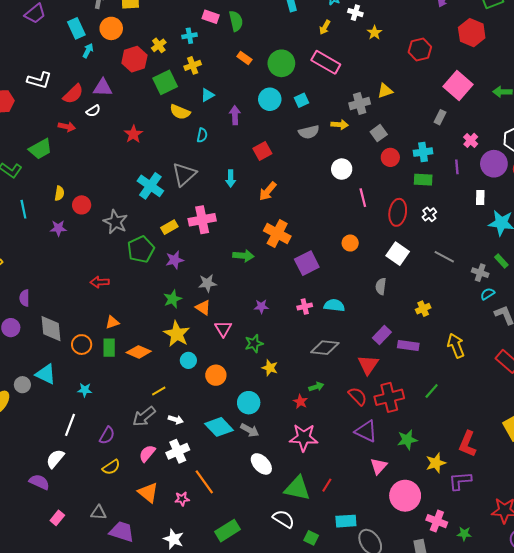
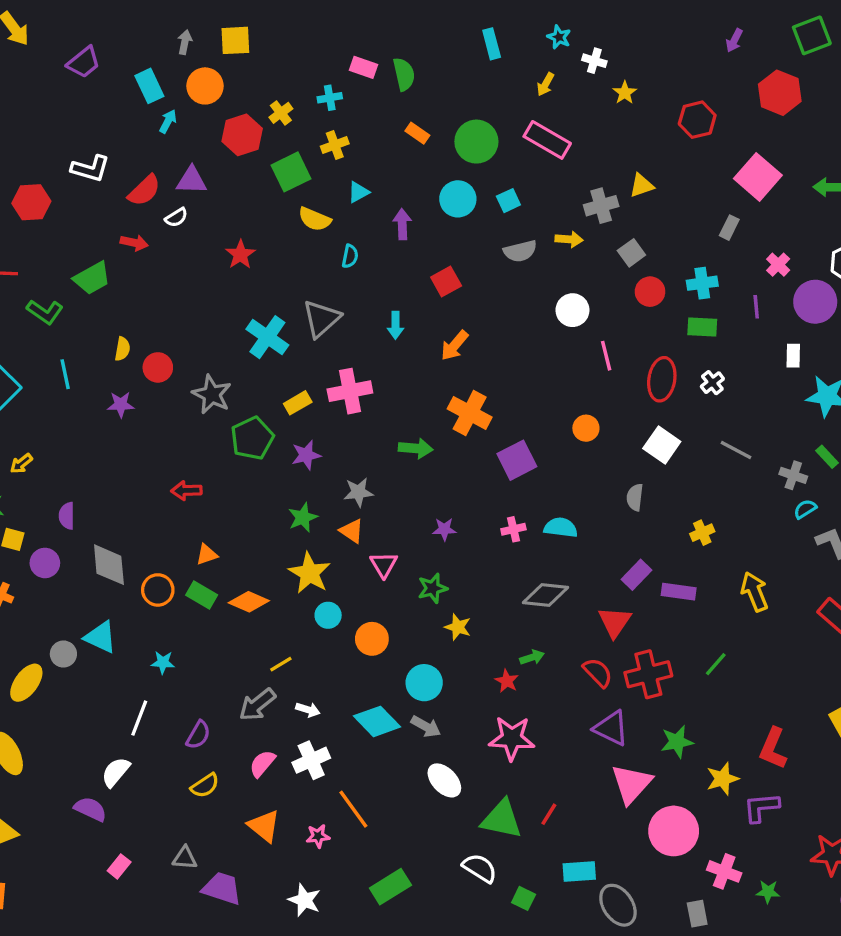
green rectangle: (109, 348) -> (202, 595), turned -60
pink triangle: (379, 466) -> (631, 784), size x1.5

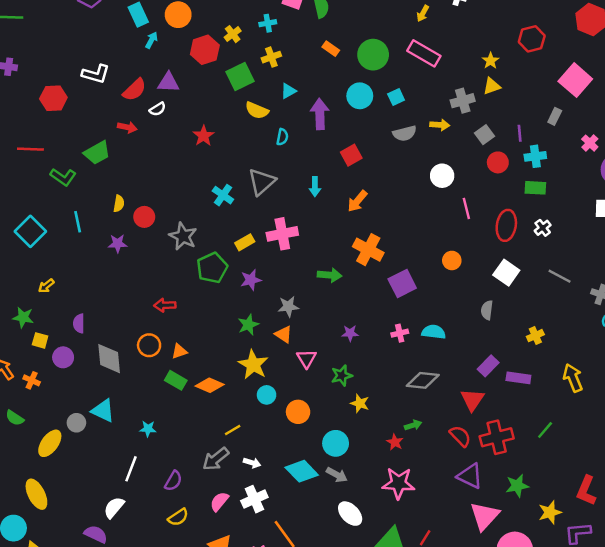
yellow star: (625, 93) -> (491, 61), moved
purple arrow: (402, 224) -> (320, 114), size x1.4
purple line: (756, 307) -> (520, 133), moved
cyan cross: (267, 337) -> (223, 195), size x0.7
orange circle: (158, 590) -> (149, 345), moved

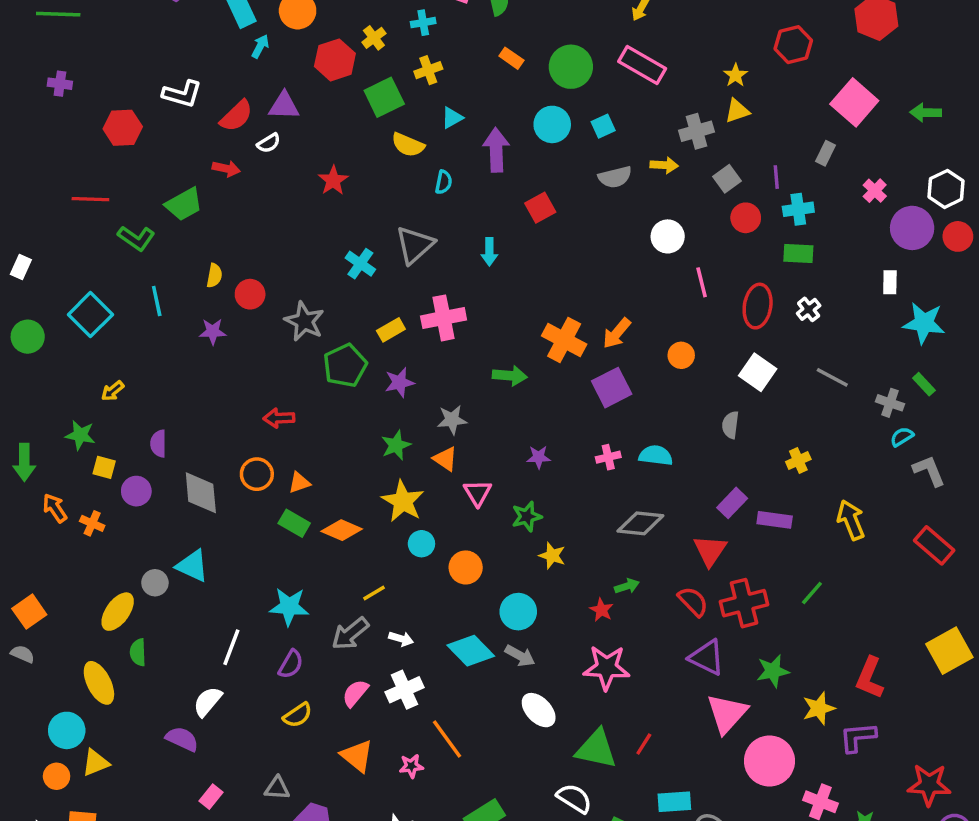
orange arrow: (357, 201) -> (617, 333), moved
green semicircle: (15, 418) -> (138, 652), moved, turned 54
cyan star: (148, 429) -> (289, 607), moved, size x1.6

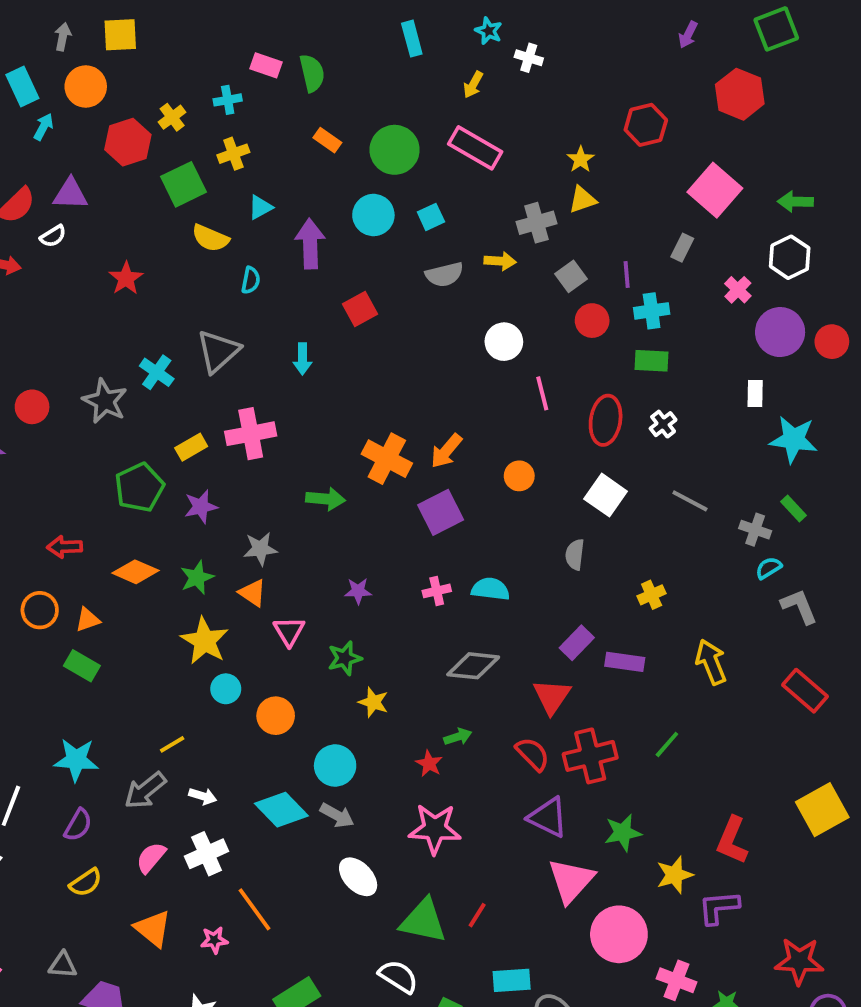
white hexagon: (946, 189) -> (790, 257), moved
gray star: (304, 321) -> (105, 401), moved
orange diamond: (342, 530) -> (136, 572), moved

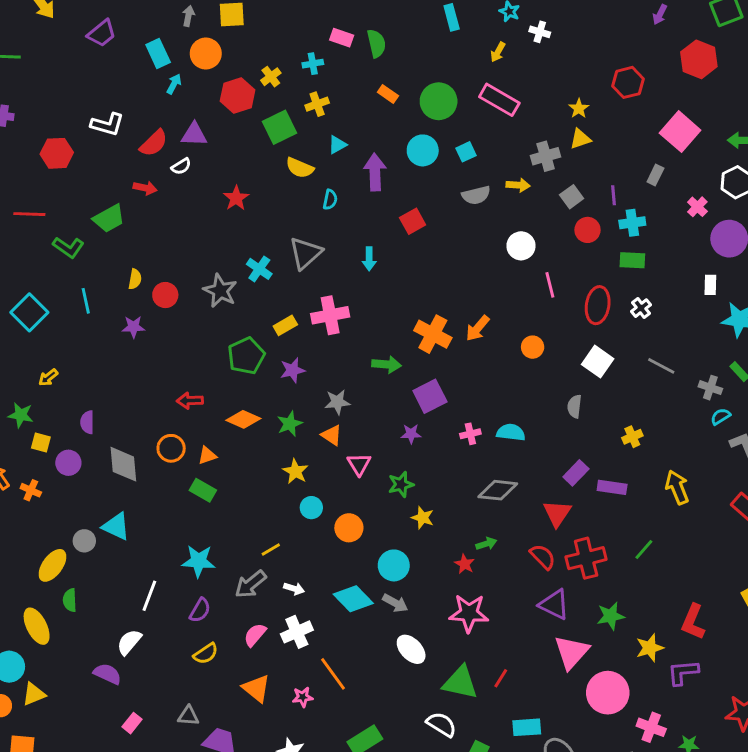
purple square: (441, 512) -> (430, 396), moved
yellow star: (205, 641) -> (295, 471), size x0.7

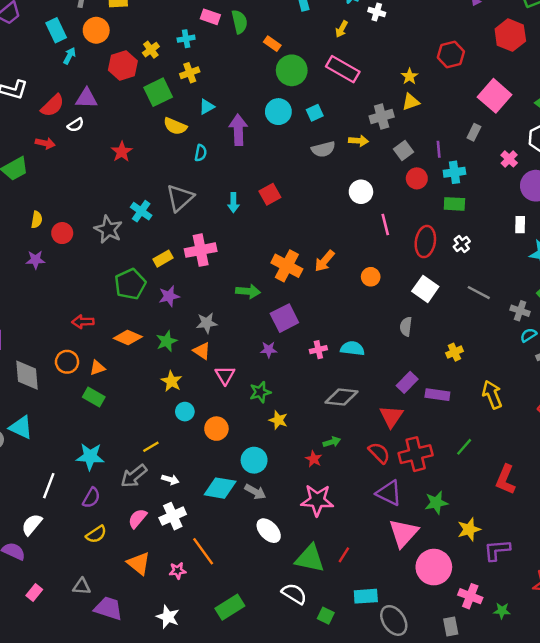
orange rectangle: (388, 94) -> (272, 44), moved
red square: (413, 221) -> (270, 194), moved
cyan diamond: (353, 599) -> (220, 488), turned -36
red L-shape: (693, 622) -> (505, 480), moved

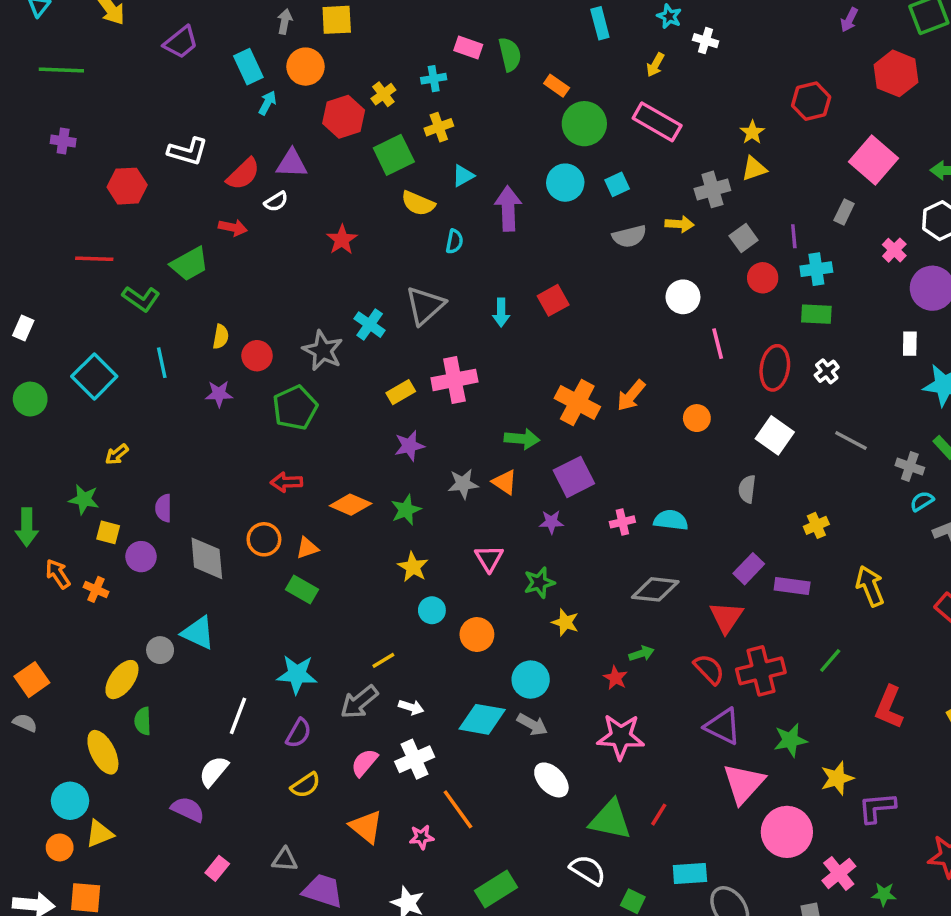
green pentagon: (130, 284) -> (295, 408), moved
orange triangle: (202, 351) -> (505, 482), moved
pink cross: (470, 596) -> (839, 873), turned 30

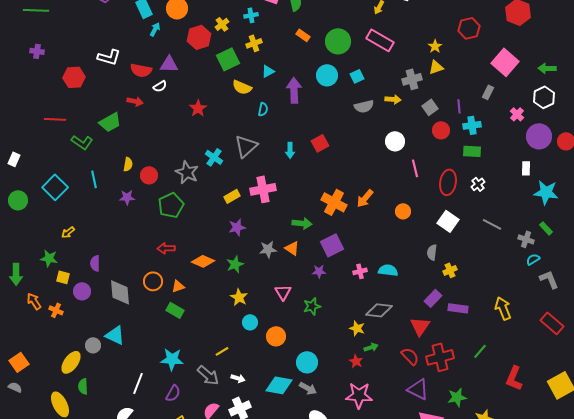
orange rectangle: (557, 86) -> (303, 35), moved
red semicircle: (243, 174) -> (141, 70), turned 55
yellow cross: (816, 525) -> (450, 270), moved
yellow star: (565, 622) -> (357, 328), moved
gray arrow: (359, 702) -> (208, 375), turned -100

